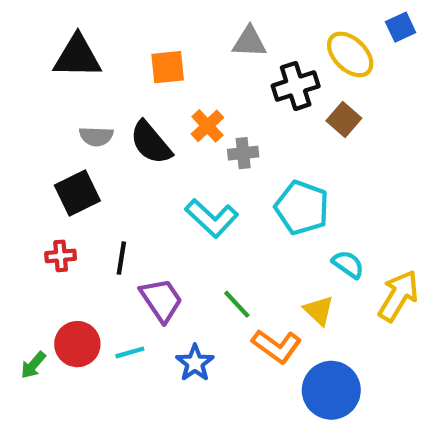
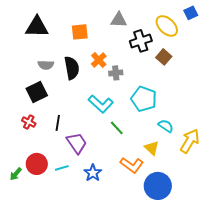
black semicircle: (151, 143) -> (72, 68), turned -150
red cross: (61, 256) -> (29, 122), turned 32
green line: (237, 304) -> (117, 128), moved

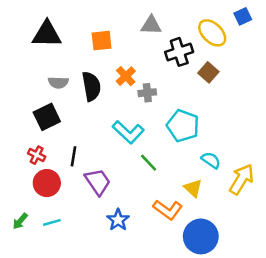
red circle: (37, 164) -> (47, 183), moved
cyan line: (62, 168) -> (52, 222), moved

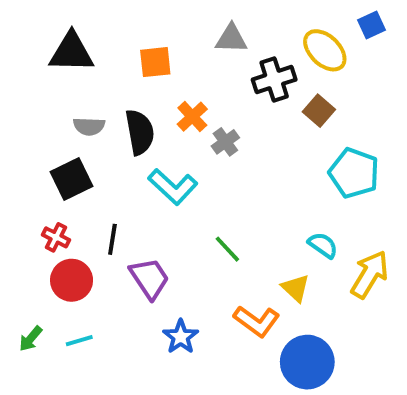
gray cross: (147, 93) -> (225, 142), turned -30
cyan pentagon: (183, 126) -> (354, 173), moved
cyan L-shape: (128, 132) -> (173, 187), moved

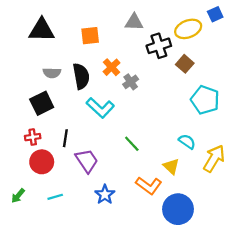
yellow ellipse: (325, 50) -> (188, 29), turned -65
red cross: (56, 237) -> (33, 137), turned -35
cyan line: (79, 341) -> (55, 197), moved

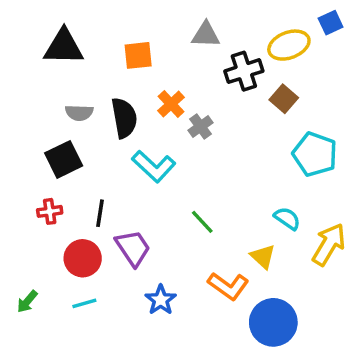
red circle: (42, 162) -> (83, 258), moved

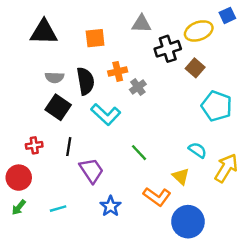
orange cross: (171, 104) -> (118, 71), turned 30
black square: (64, 159) -> (58, 107), moved, turned -30
red circle: (83, 258) -> (19, 178), moved

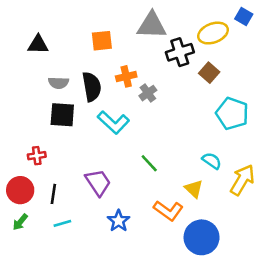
blue square: (227, 15) -> (244, 16), turned -35
gray triangle: (141, 24) -> (152, 25), size x1.4
black triangle: (44, 32) -> (38, 45), moved, size x0.7
black square: (58, 107) -> (62, 115), turned -30
black line: (69, 147) -> (53, 194), moved

